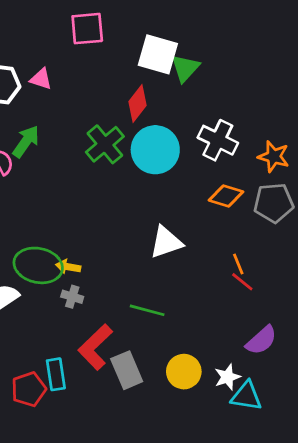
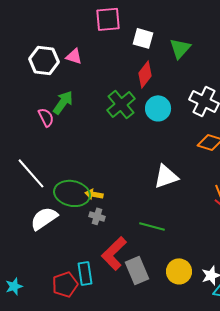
white square: (158, 54) -> (143, 38), moved, size x0.7
cyan circle: (155, 150) -> (158, 108), size x0.7

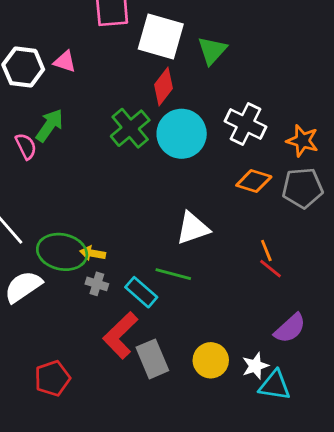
white square: (143, 38) -> (161, 36), size x1.6
cyan circle: (158, 108) -> (182, 134), size x1.4
green line: (152, 226) -> (173, 274), moved
cyan rectangle: (85, 273) -> (141, 292), moved, turned -40

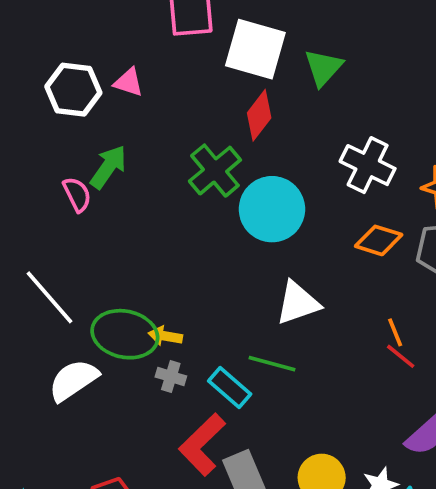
cyan circle: (182, 134) -> (272, 209), moved

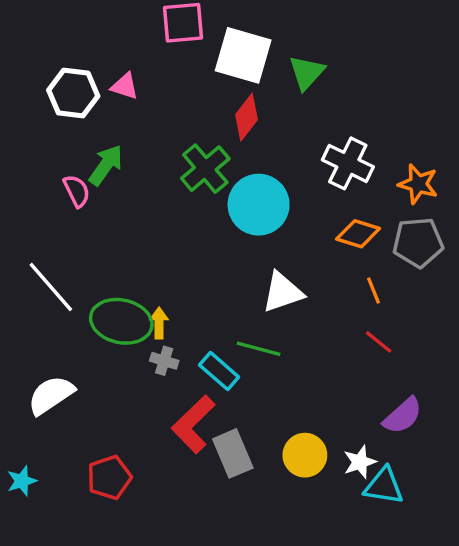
orange line: (395, 332) -> (374, 290), moved
yellow arrow: (165, 336) -> (159, 323), turned 80
white semicircle: (73, 380) -> (51, 395), moved

